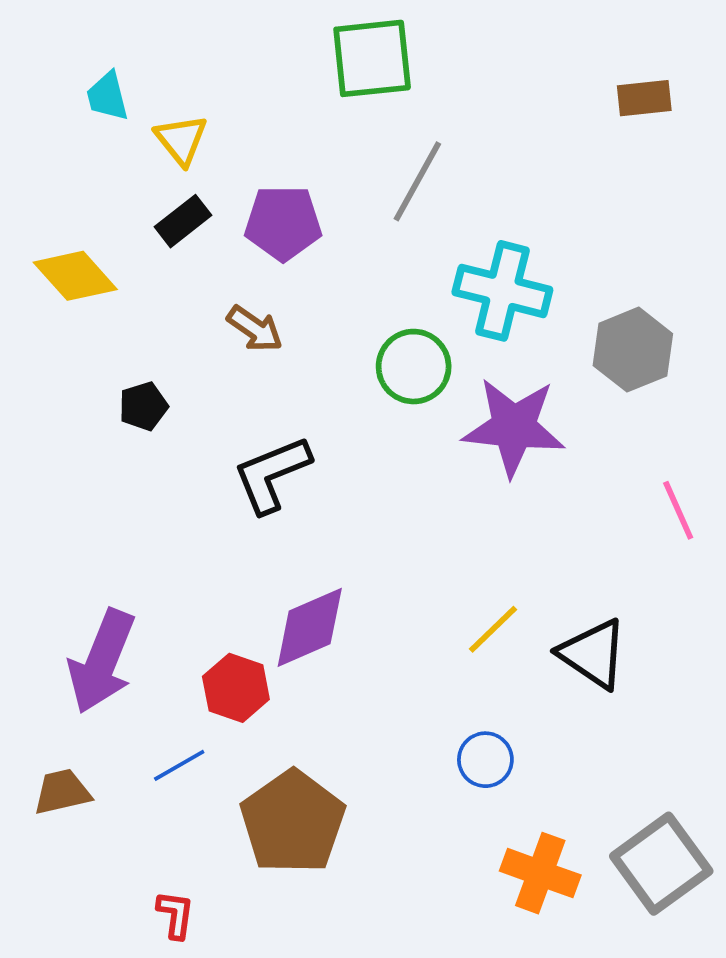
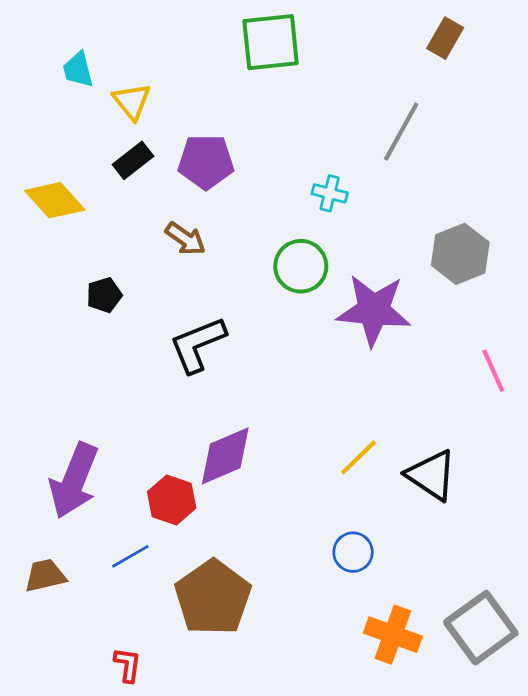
brown rectangle: (644, 98) -> (445, 38), moved, turned -54
gray line: (417, 181) -> (401, 132), moved
cyan cross: (502, 291) -> (330, 193), moved, size x0.5

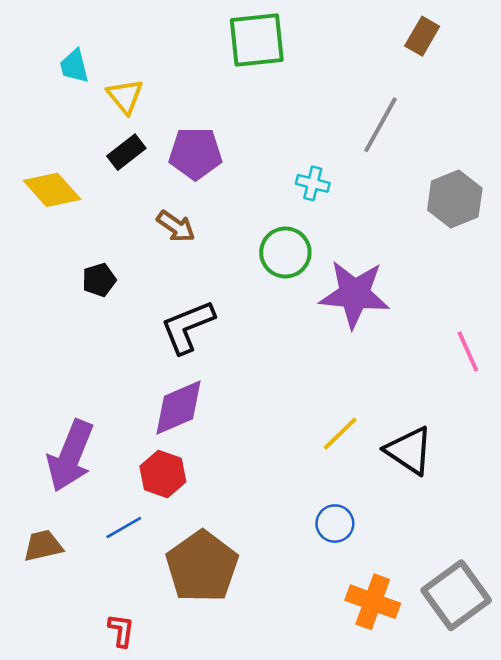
gray hexagon: (460, 254) -> (455, 199), moved
purple diamond: (225, 456) -> (179, 408), moved

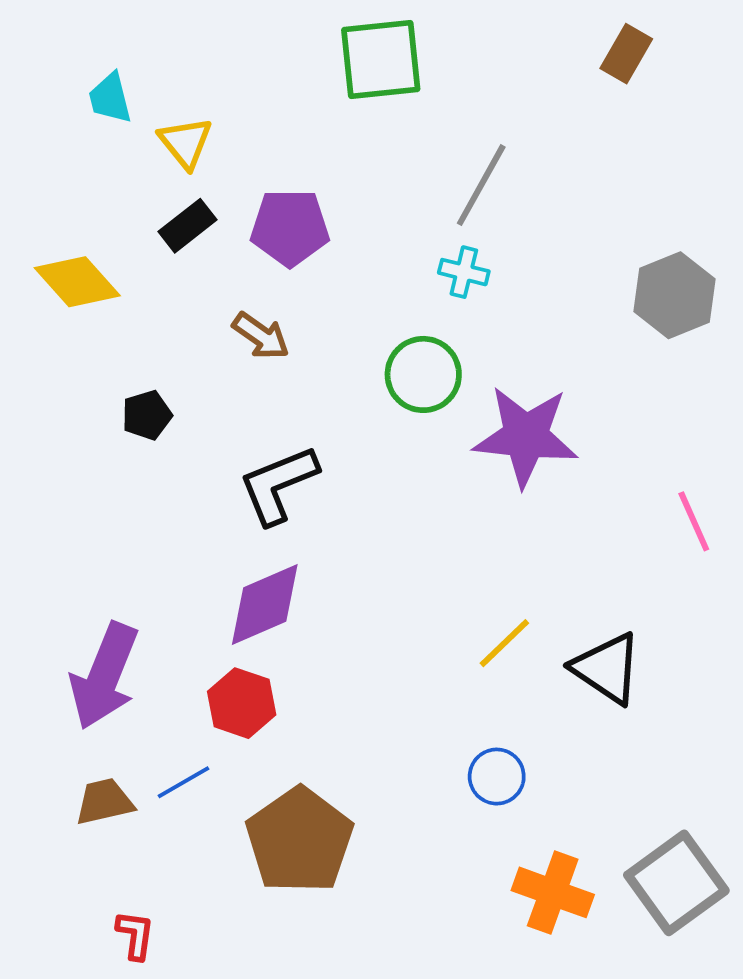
gray line: (381, 125) -> (481, 185), moved
brown trapezoid: (43, 546) -> (104, 802), moved
red L-shape: (121, 630) -> (135, 935), moved

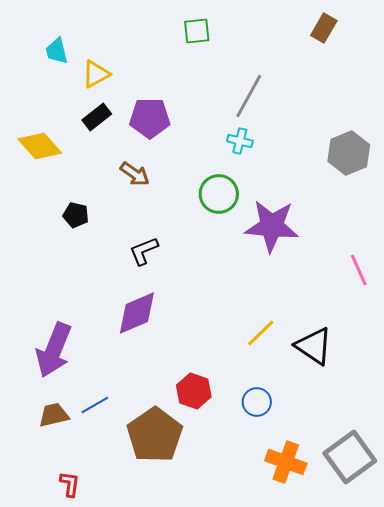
green square: (381, 59) -> (197, 31), size x0.6
yellow triangle: (186, 143) -> (96, 74), turned 40
black pentagon: (147, 415) -> (76, 215), turned 30
black L-shape: (278, 485) -> (144, 251), size x0.7
red hexagon: (242, 703) -> (194, 391), moved

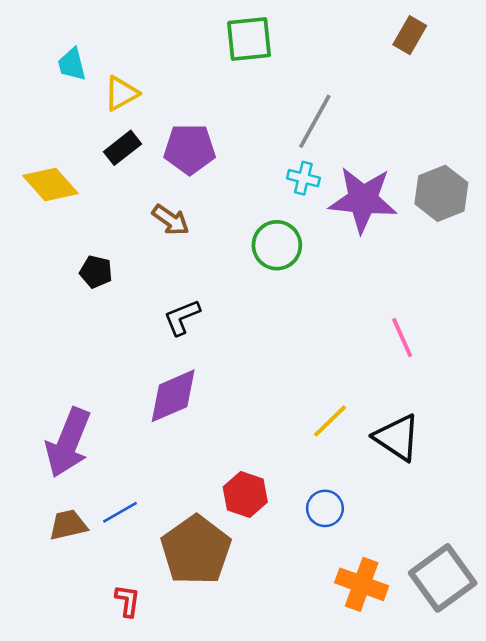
green square: (197, 31) -> (249, 39), size x1.4
purple star: (272, 226) -> (363, 200), moved
pink line: (359, 270) -> (402, 338), moved
red L-shape: (70, 484) -> (128, 601), moved

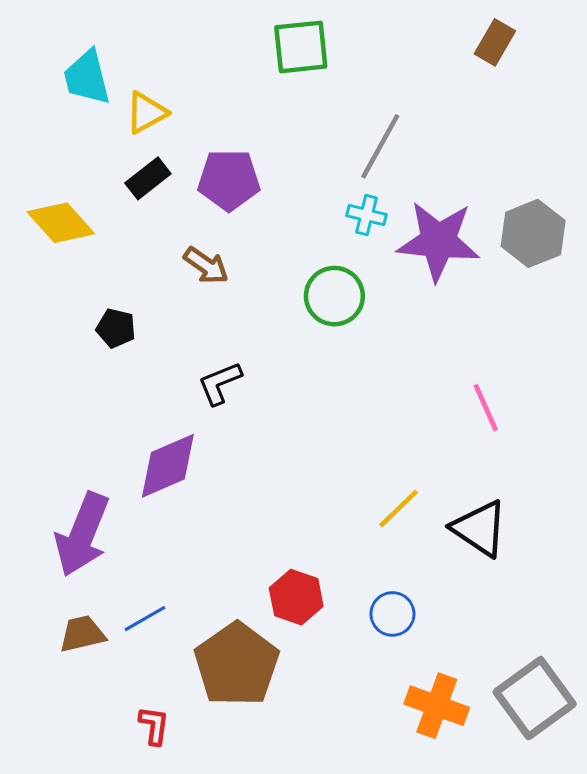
cyan trapezoid: (72, 64) -> (87, 78), size x1.4
purple diamond: (173, 396) -> (168, 466), moved

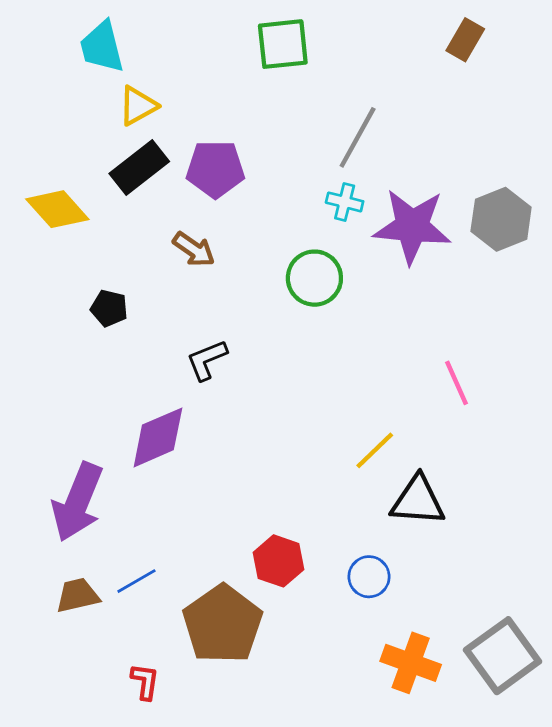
cyan trapezoid: (87, 78) -> (102, 47), moved
black rectangle: (148, 178) -> (139, 168), size x1.4
yellow line: (399, 508) -> (375, 450), moved
black triangle: (480, 528) -> (418, 501), moved, turned -30

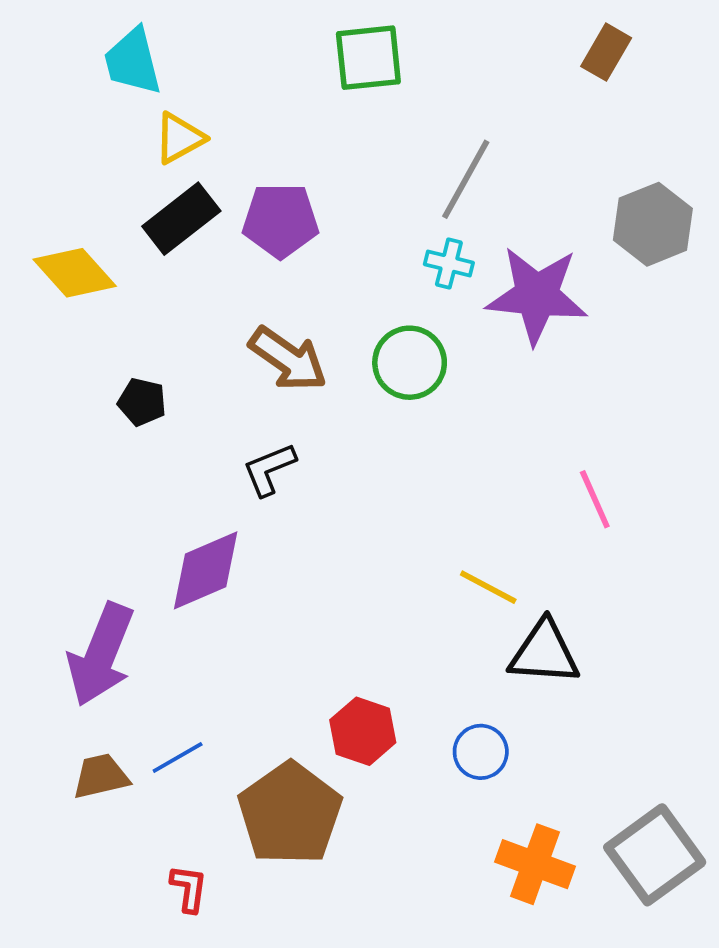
gray hexagon: (501, 219) -> (653, 224), moved
brown arrow: (194, 249) -> (288, 359), moved, size x1.4
yellow line: (375, 450) -> (488, 587), turned 72

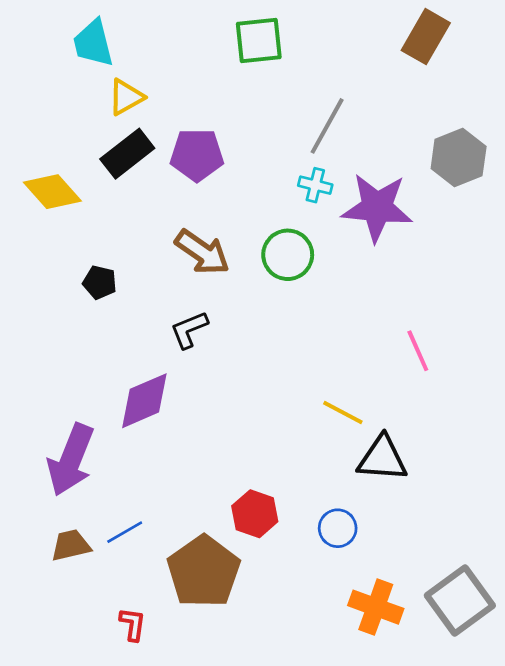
brown rectangle: (606, 52) -> (426, 37), size x1.4

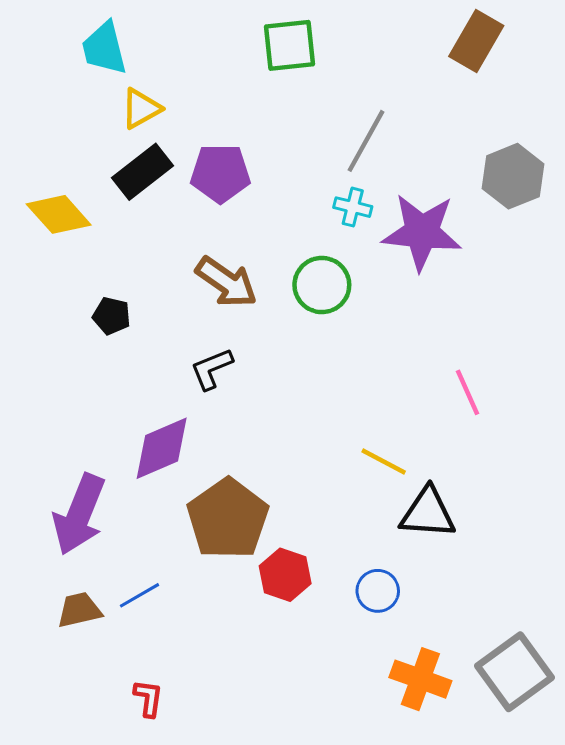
brown pentagon: (204, 572) -> (228, 519), moved

